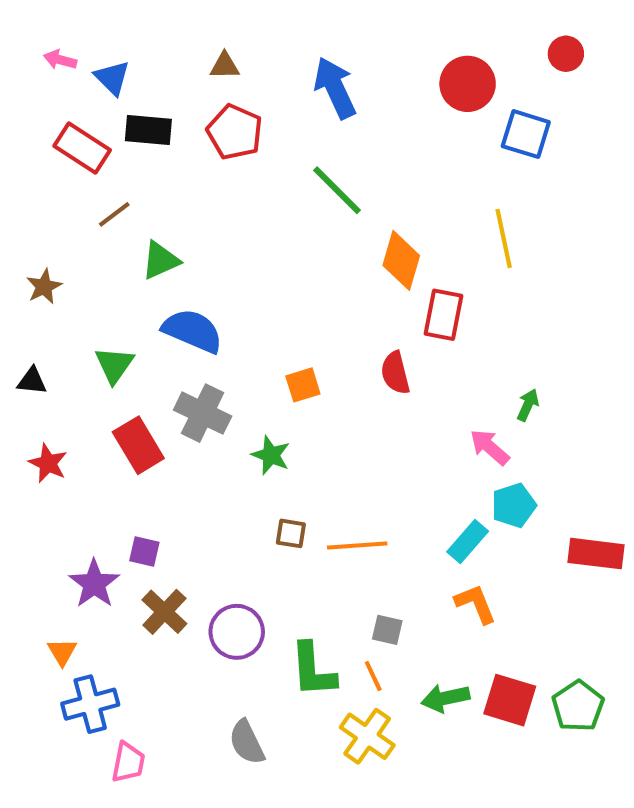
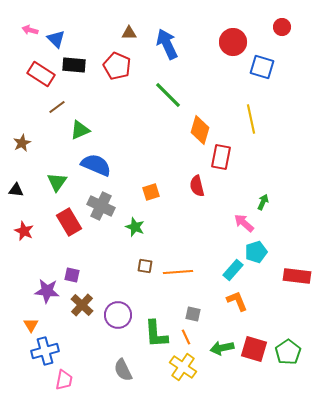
brown triangle: (225, 66) -> (129, 33), moved
purple star: (94, 584) -> (47, 291), turned -30

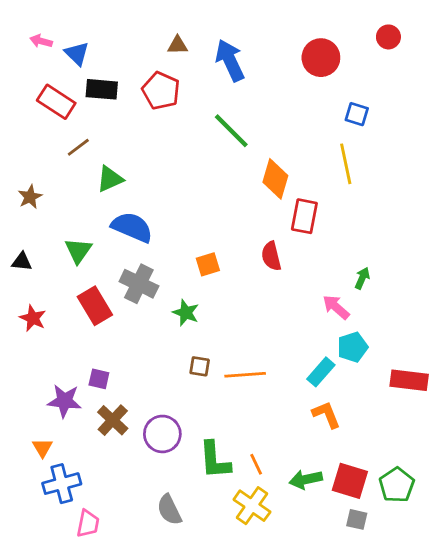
blue square: (262, 67) -> (357, 114), moved, size x0.7
gray square: (193, 314) -> (357, 519), moved

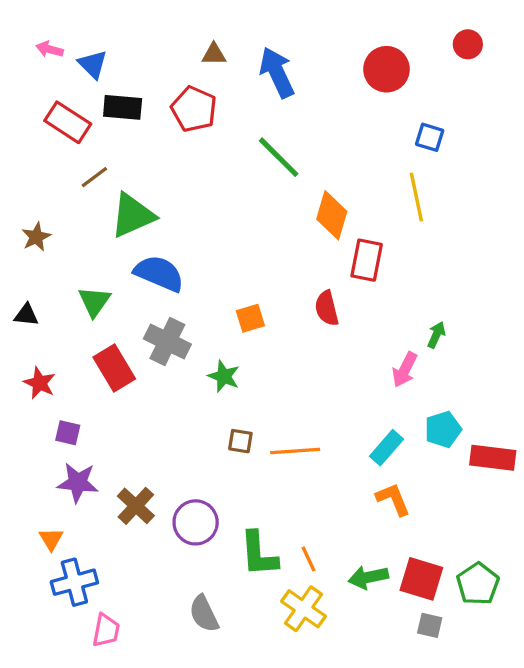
green triangle: (110, 179) -> (133, 215), size x1.4
pink arrow: (336, 307) -> (405, 370), turned -104
cyan pentagon: (353, 347) -> (443, 429), moved
purple square: (99, 379) -> (68, 433), moved

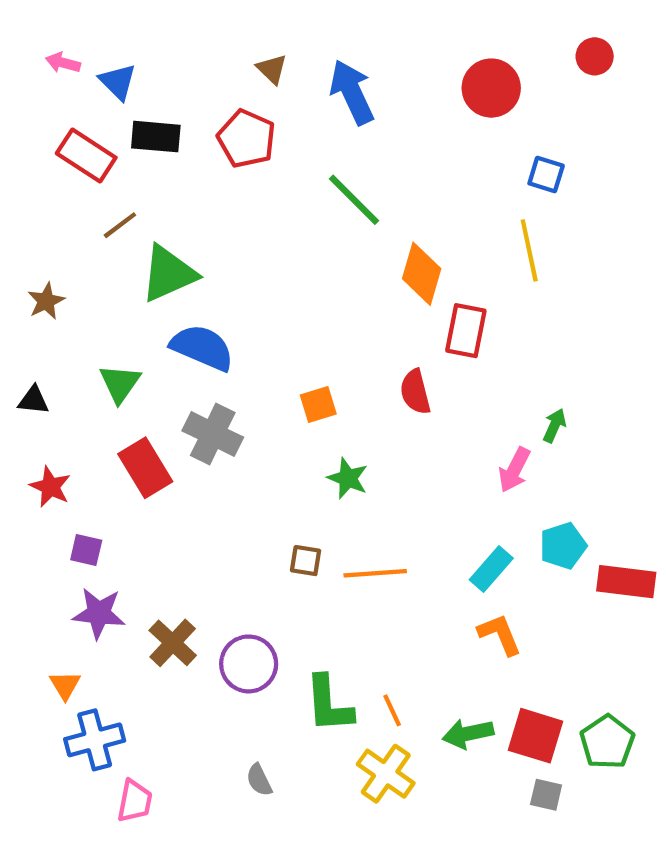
brown triangle: (214, 54) -> (272, 69), turned 45
green star: (224, 376) -> (348, 478), moved
gray semicircle: (204, 614) -> (259, 780), size x0.7

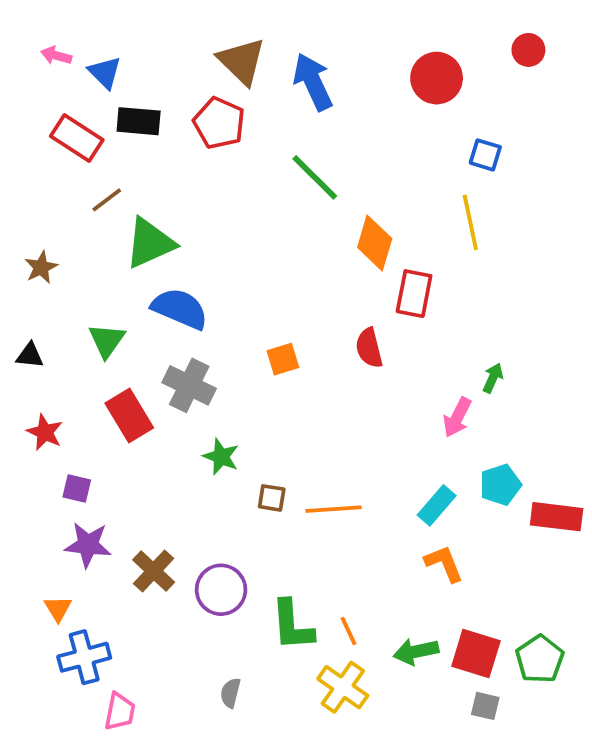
brown triangle: (272, 69) -> (242, 61), size x1.8
green star: (348, 478) -> (221, 457), moved
gray semicircle: (259, 780) -> (230, 693), turned 40

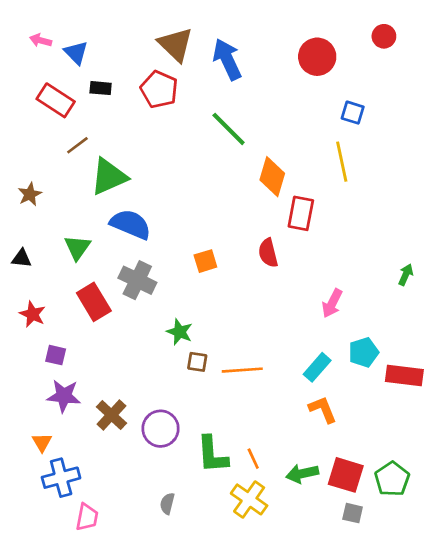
black rectangle: (139, 121) -> (101, 88), size x0.7
green arrow: (493, 378) -> (406, 275), moved
green star: (221, 457) -> (180, 332), moved

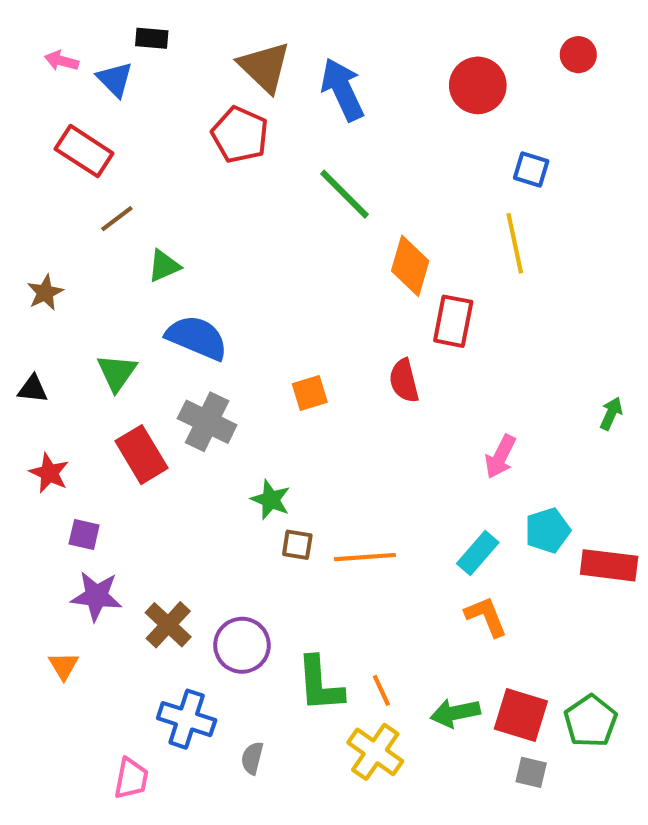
black rectangle: (101, 88) -> (152, 38), moved
green triangle: (109, 177) -> (164, 266), size x0.6
blue cross: (61, 478) -> (187, 719), moved, turned 33

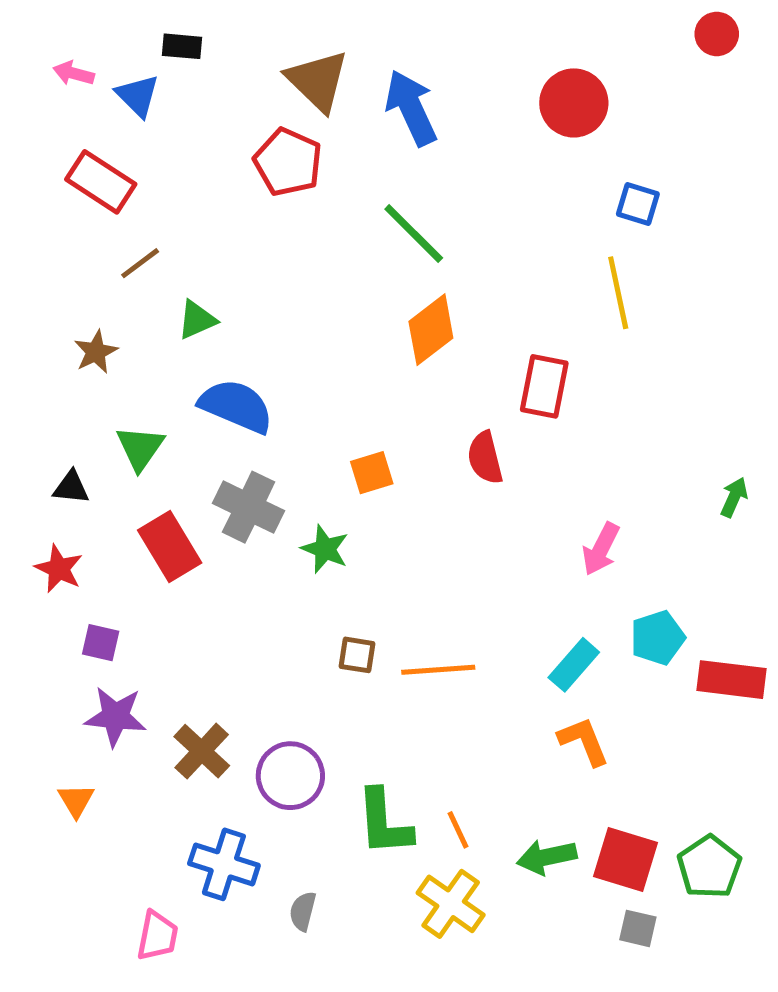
red circle: (578, 55) -> (717, 34), moved
orange diamond: (410, 266) -> (431, 330), moved, turned 36
brown star: (45, 293) -> (96, 352), moved
black triangle: (33, 389) -> (71, 487), moved
green star: (271, 500) -> (325, 549), moved

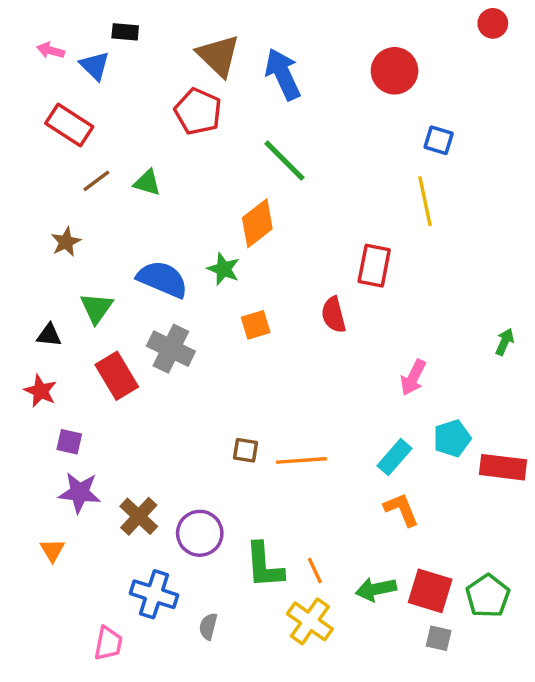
green triangle: (197, 320) -> (147, 183), moved, turned 40
orange diamond: (431, 330) -> (257, 223), moved
green star: (325, 549) -> (223, 269), moved

